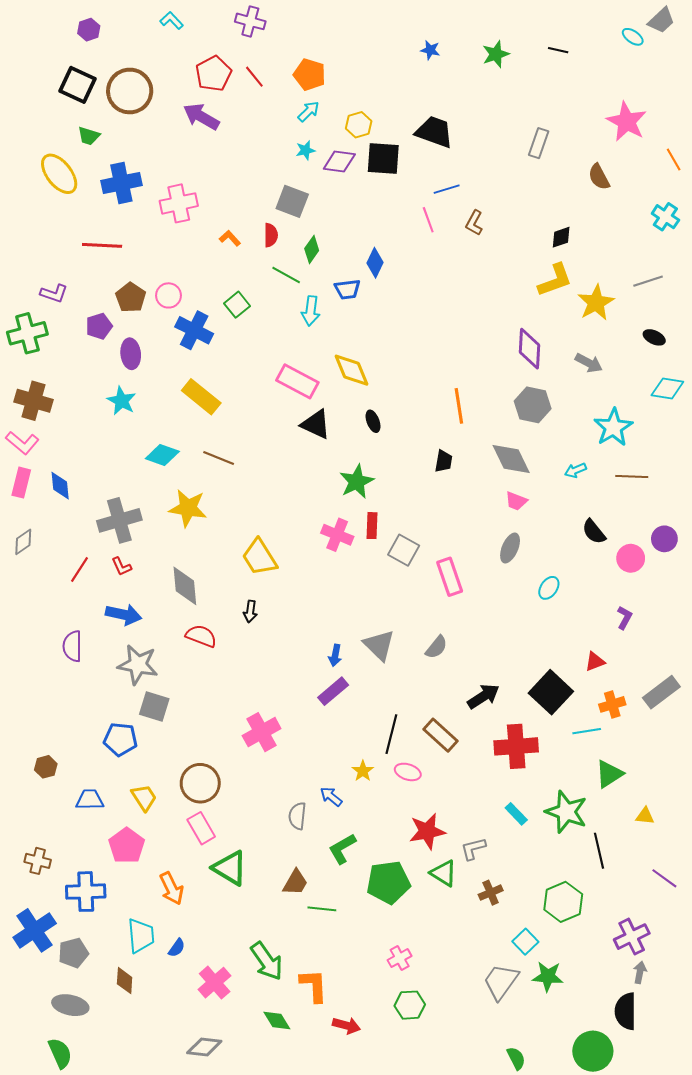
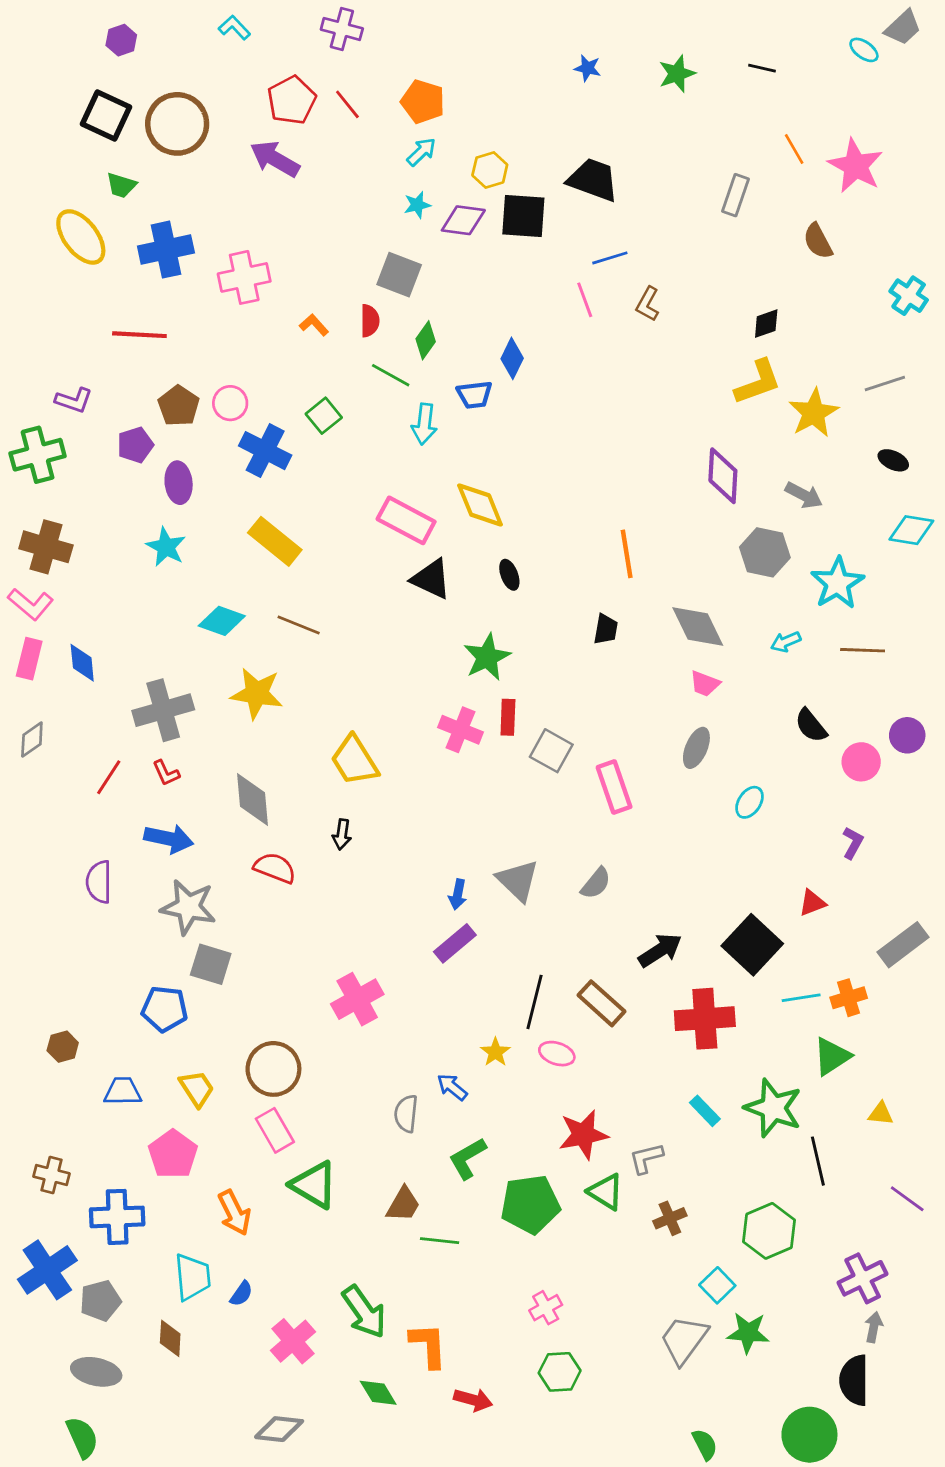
orange line: (674, 159) -> (794, 149), moved
gray hexagon: (533, 405) -> (765, 552), moved
orange cross: (612, 704) -> (849, 998), moved

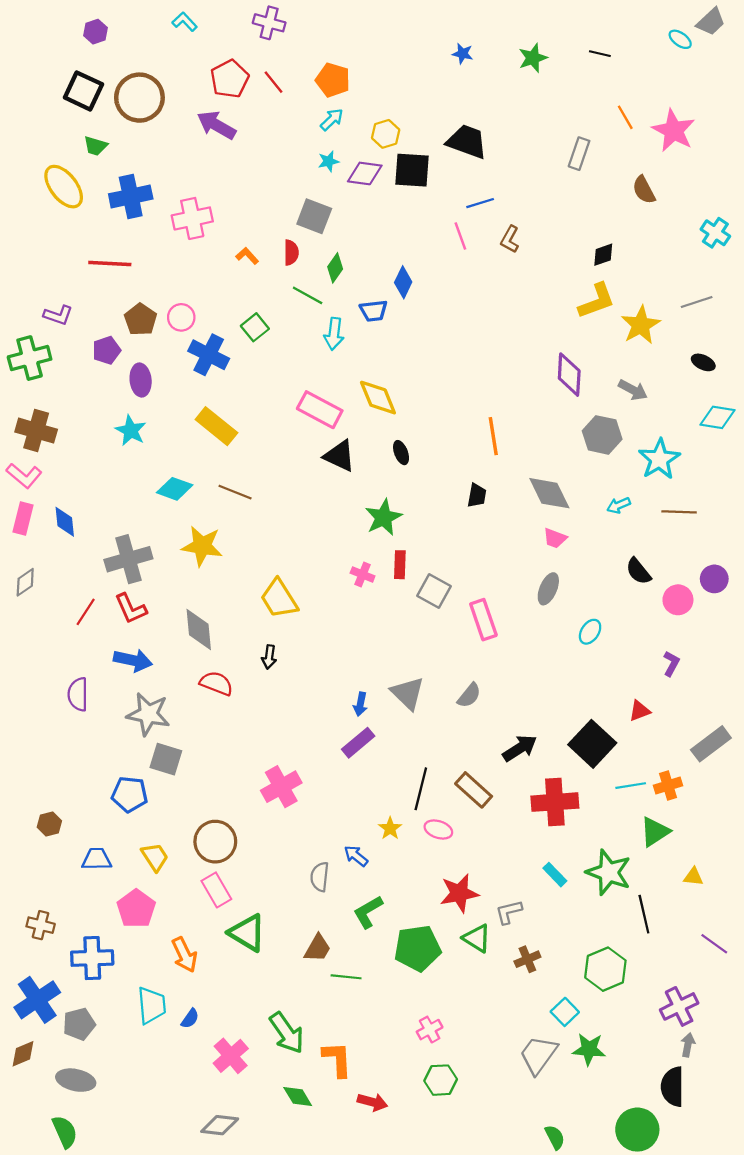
pink cross: (461, 730) -> (363, 575), size x0.7
red L-shape: (166, 773) -> (131, 609), size x1.5
brown diamond: (170, 1338) -> (23, 1054), moved, turned 64

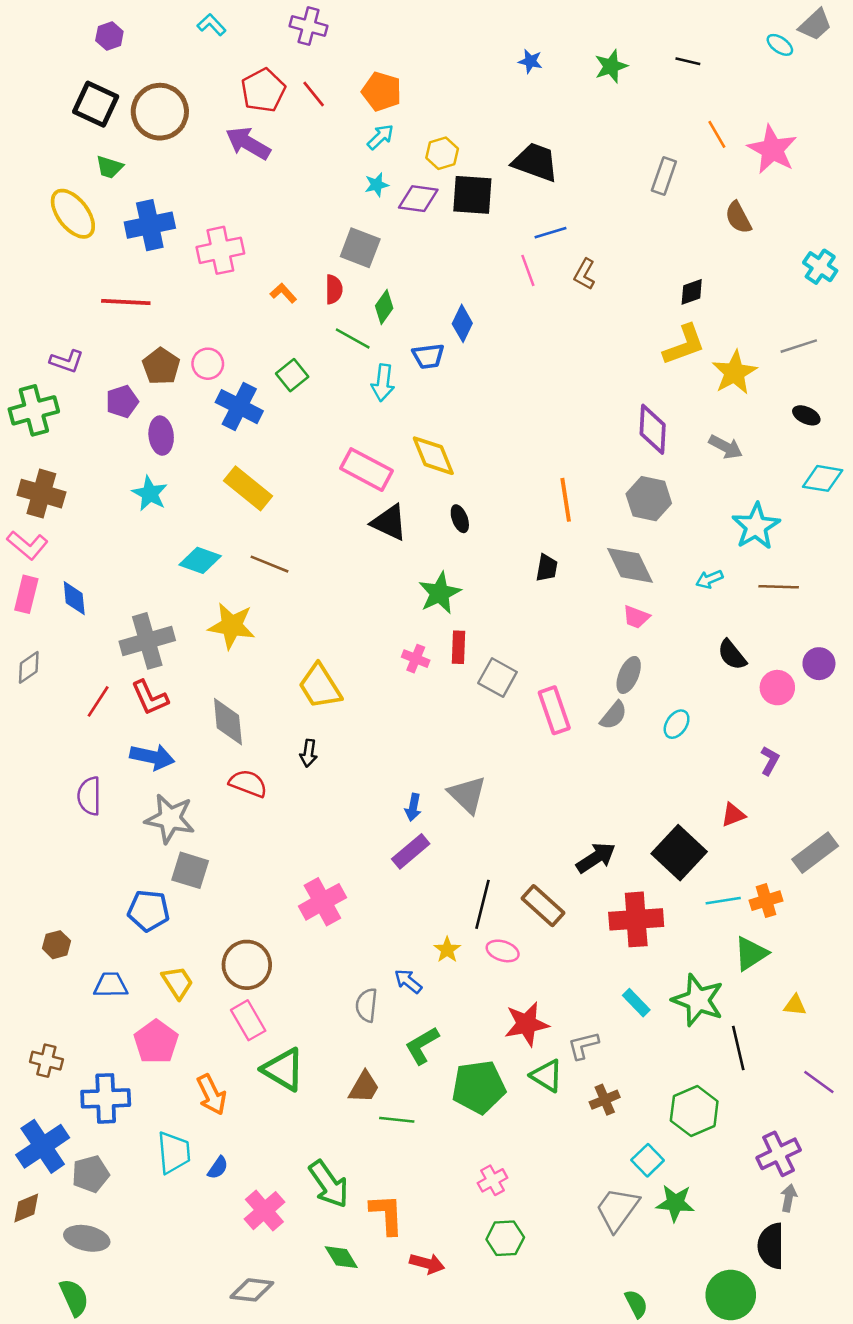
gray hexagon: (602, 435) -> (649, 499), moved
gray semicircle: (469, 695) -> (614, 715), moved

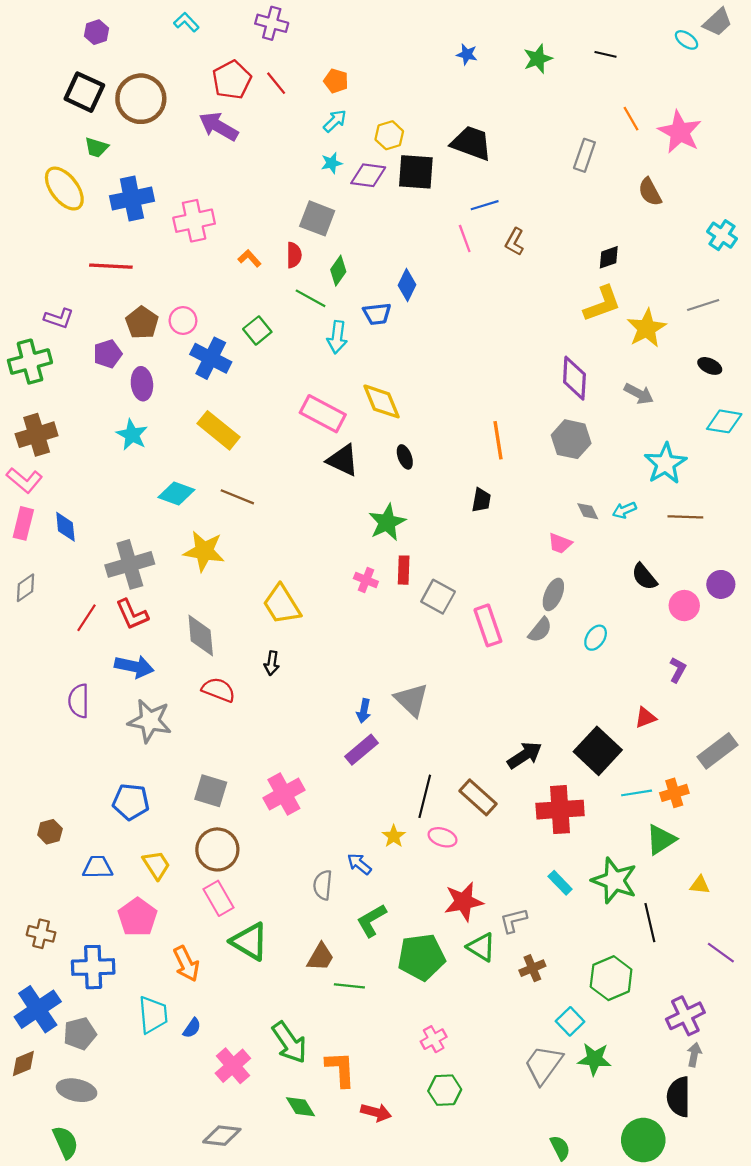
orange pentagon: (382, 92) -> (336, 81), size x0.7
brown cross: (41, 494) -> (37, 435), turned -33
gray diamond: (630, 565) -> (588, 511), moved, size x0.5
gray square: (190, 870) -> (211, 791), moved

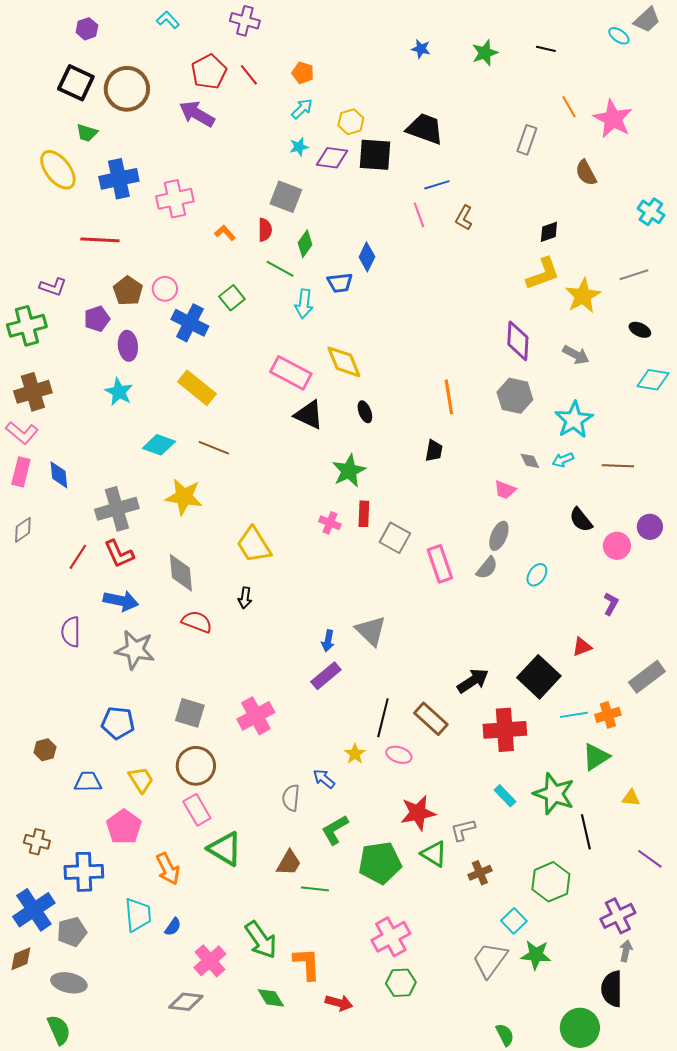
cyan star: (665, 464) -> (574, 420), moved
pink cross: (434, 1039) -> (391, 937), size x1.6
gray diamond: (222, 1136) -> (186, 1002), moved

